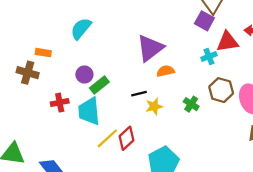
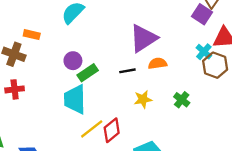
cyan cross: (209, 57) -> (204, 52), turned -32
brown hexagon: (221, 90) -> (215, 65), moved
black line: (139, 94) -> (127, 71), moved
red cross: (60, 103) -> (15, 89), moved

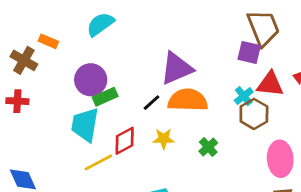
purple square: (202, 14) -> (249, 52), turned -30
purple circle: (73, 61) -> (91, 80), size x1.5
orange semicircle: (158, 63) -> (188, 100), size x1.8
black line: (127, 71) -> (152, 103), turned -42
red diamond: (112, 130) -> (125, 141), moved

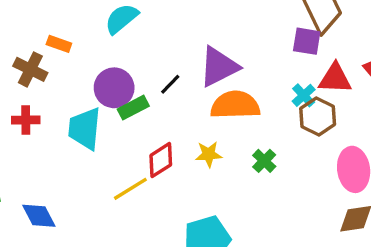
black line: (152, 103) -> (170, 84), moved
cyan trapezoid: (85, 125) -> (85, 128), moved

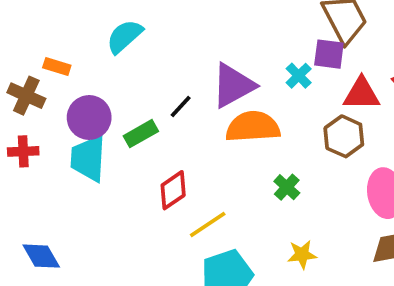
purple circle: (114, 88) -> (89, 117), moved
cyan cross: (304, 95) -> (299, 76), moved
yellow star: (209, 154) -> (302, 255), moved
yellow line: (130, 189) -> (208, 224), moved

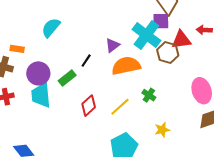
cyan cross: (299, 76) -> (146, 35), size x2.0
purple triangle: (233, 85) -> (112, 45), size x0.6
brown hexagon: (344, 136) -> (168, 53), moved
yellow line: (208, 224) -> (120, 107), moved

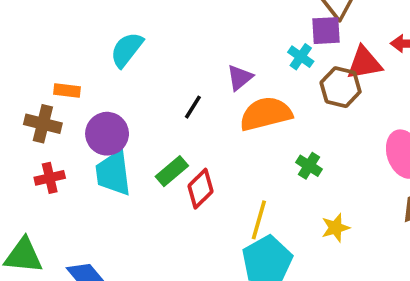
cyan cross: (146, 35) -> (301, 57), size x0.5
green rectangle: (67, 78) -> (172, 171), moved
yellow line: (120, 107) -> (259, 220), moved, turned -30

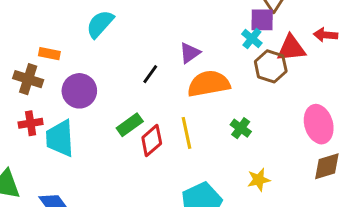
cyan cross: (301, 57) -> (252, 38), moved
cyan trapezoid: (113, 173) -> (60, 138), moved
yellow line: (259, 220) -> (187, 133), moved, turned -32

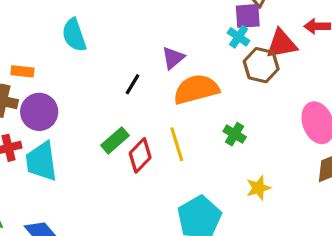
cyan semicircle: (100, 24) -> (74, 35), turned -56
purple circle: (79, 91) -> (39, 112), moved

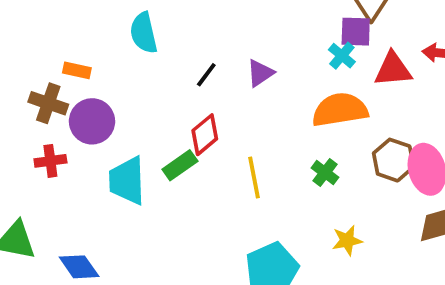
brown hexagon: (261, 65) -> (394, 160), moved
black line: (133, 84) -> (206, 75), moved
orange semicircle: (196, 89) -> (340, 110), moved
red diamond: (140, 155) -> (205, 135), moved
cyan trapezoid: (41, 161) -> (127, 181), moved

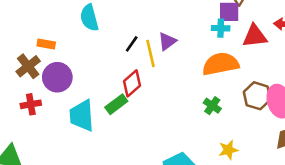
cyan cross: (342, 56) -> (221, 28), turned -36
brown cross: (48, 103) -> (28, 66), turned 35
yellow line: (254, 178) -> (151, 53), moved

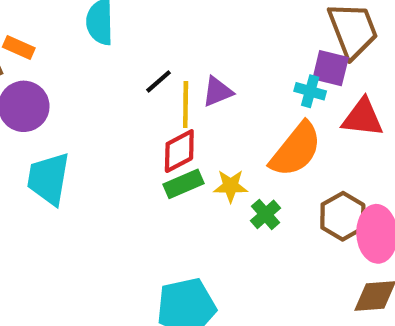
orange semicircle: (221, 64) -> (296, 150), turned 126
red diamond: (132, 83) -> (179, 151), moved
green rectangle: (116, 104) -> (183, 184), moved
yellow star: (228, 150) -> (231, 186), moved

